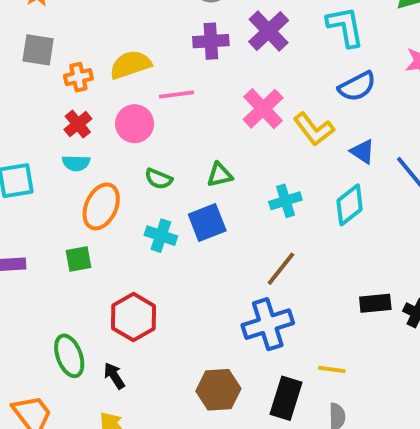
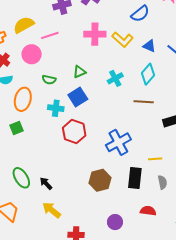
pink cross: (263, 109) -> (95, 34), turned -35
brown line: (281, 269) -> (144, 102), moved, turned 66
red hexagon: (134, 317) -> (74, 132), moved

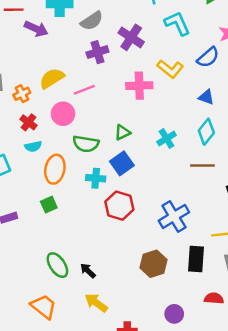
blue semicircle: (140, 14) -> (208, 57), moved
yellow L-shape: (123, 39) -> (170, 69), moved
green semicircle: (49, 80) -> (86, 144), size x1.5

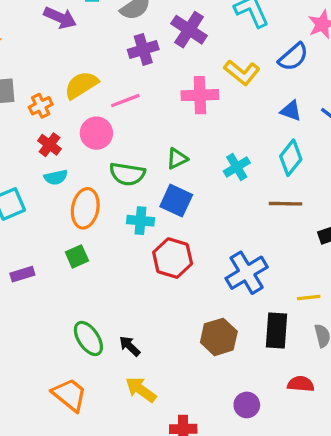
blue square: (122, 163) -> (176, 201), turned -30

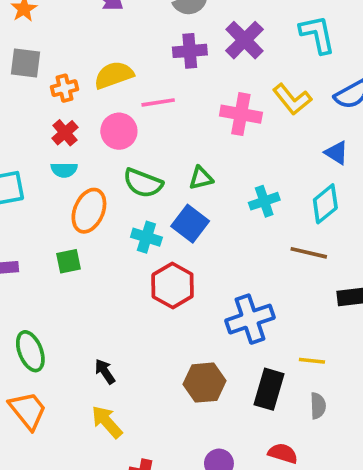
green ellipse: (88, 338) -> (30, 351), moved

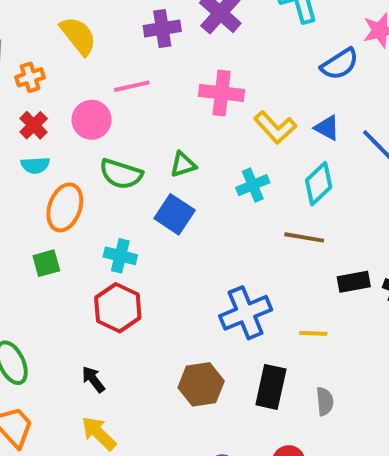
yellow semicircle: (114, 75) -> (78, 36), moved, turned 75
yellow L-shape: (292, 99) -> (275, 127), moved
cyan cross: (146, 237) -> (120, 256), moved
red hexagon: (173, 286) -> (118, 308), moved
yellow line: (312, 361) -> (313, 333), moved

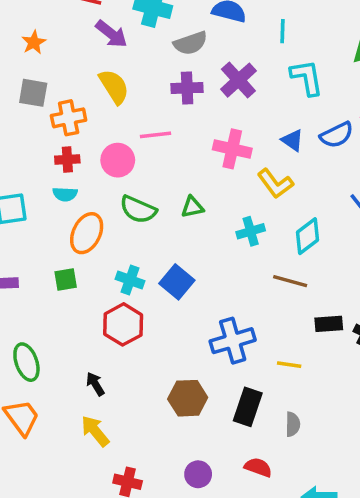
orange cross: (30, 77) -> (69, 118), size x1.4
red cross: (34, 125) -> (67, 159), turned 35
blue triangle: (327, 128) -> (292, 140), moved
blue square: (175, 214) -> (177, 282), moved

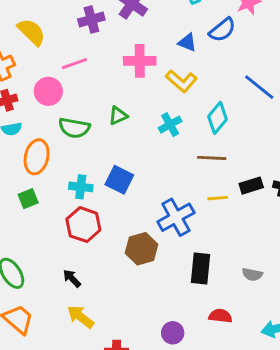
yellow line: (289, 365) -> (218, 198), moved
brown hexagon: (188, 398) -> (142, 249), moved
gray semicircle: (293, 424) -> (252, 274), moved, turned 114

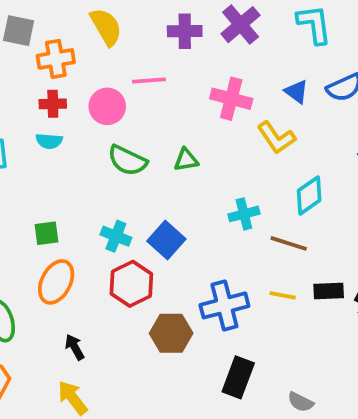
cyan cross: (170, 125) -> (244, 214), moved
orange ellipse: (37, 157) -> (56, 282), moved
red hexagon: (83, 225) -> (131, 284), moved

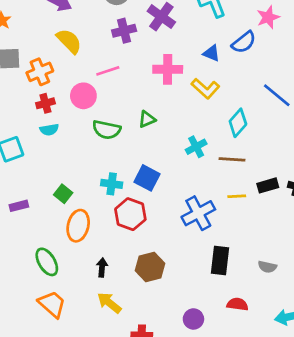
green square: (46, 233) -> (63, 194), turned -30
brown hexagon: (171, 333) -> (150, 267), moved
black arrow: (75, 347) -> (102, 267), turned 48

